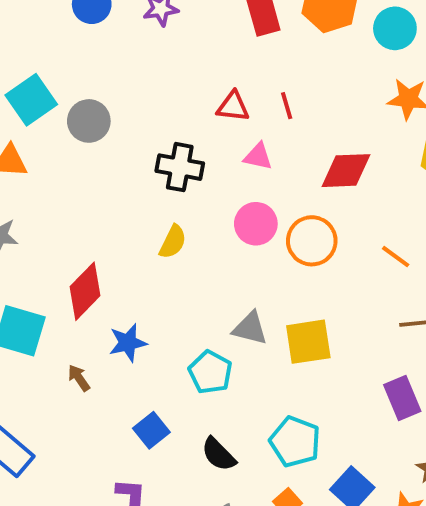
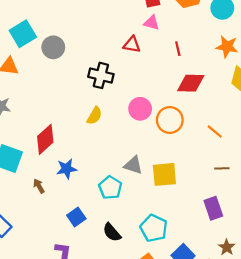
red line: (287, 106) -> (178, 49), moved
pink triangle: (258, 156) -> (152, 23), moved

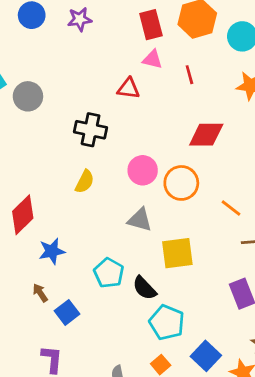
red line: (178, 49) -> (189, 75), moved
orange line: (215, 131) -> (231, 208), moved
gray triangle: (133, 165) -> (140, 220), moved
brown arrow: (39, 186) -> (40, 293), moved
black semicircle: (112, 232) -> (144, 288), moved

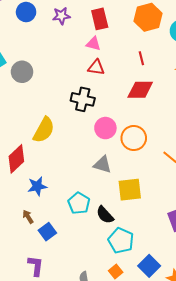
red rectangle: (151, 25) -> (100, 19), moved
pink triangle: (153, 59) -> (93, 44), moved
black cross: (91, 130) -> (83, 99), moved
red diamond: (206, 135) -> (140, 90), moved
yellow semicircle: (85, 182) -> (44, 130), moved, size x1.5

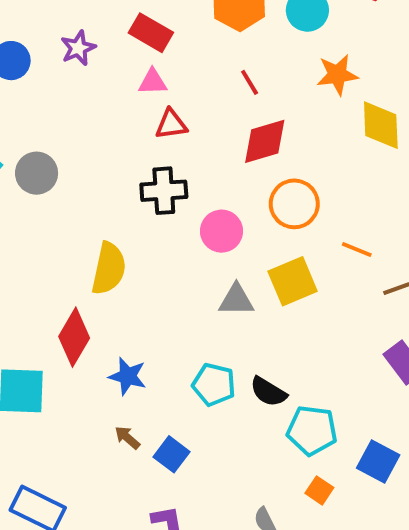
red rectangle: (100, 19) -> (151, 33), turned -30
orange circle: (134, 138) -> (294, 204), moved
blue star: (37, 186) -> (128, 376), turned -30
yellow square: (130, 190) -> (293, 281), moved

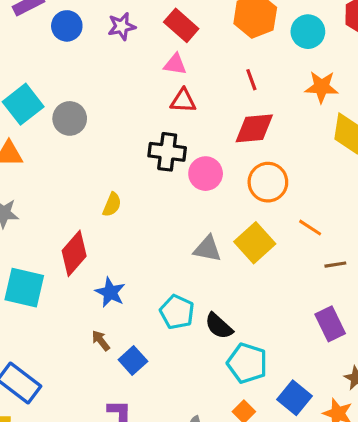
pink circle: (221, 231) -> (206, 174), moved
yellow semicircle: (109, 269) -> (112, 205), size x0.6
yellow square: (293, 281) -> (255, 243), turned -30

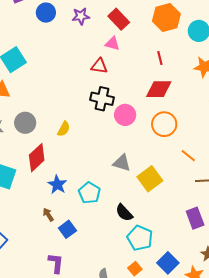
red triangle: (183, 101) -> (99, 66), moved
gray circle: (70, 118) -> (25, 123), moved
yellow square: (255, 243) -> (150, 179), moved
cyan pentagon: (177, 312) -> (89, 193), moved

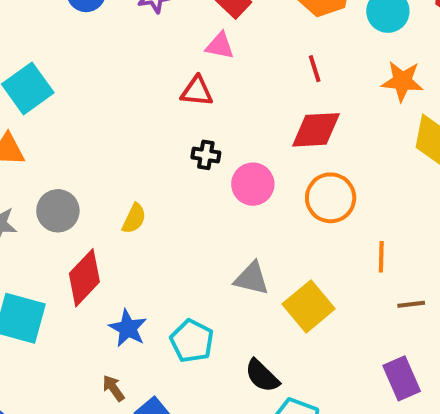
black cross: (102, 99) -> (206, 155), size x0.6
orange line: (188, 156) -> (381, 257), turned 56

